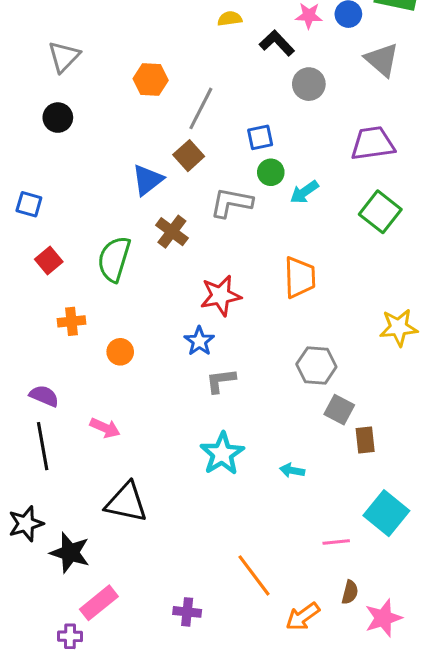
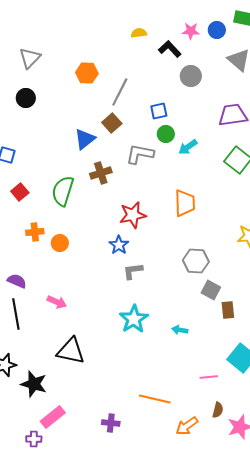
brown cross: (172, 232) -> (101, 173), turned 35
orange circle: (120, 352) -> (60, 243), moved
orange line: (254, 575) -> (155, 399), turned -40

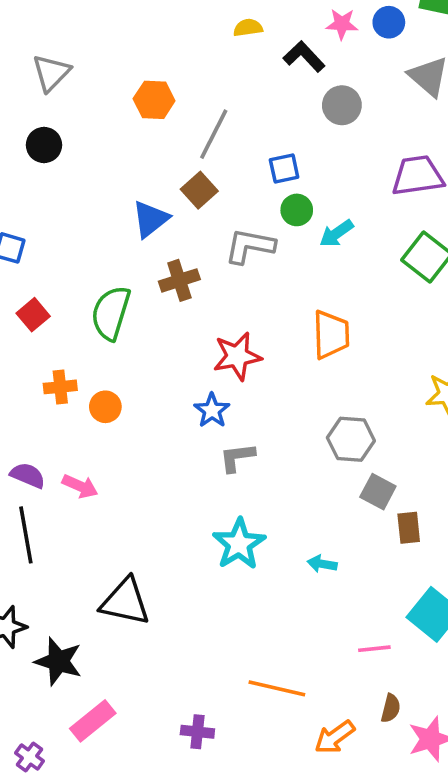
pink arrow: (57, 302) -> (80, 486), moved
purple cross: (34, 439) -> (30, 757), moved, turned 35

